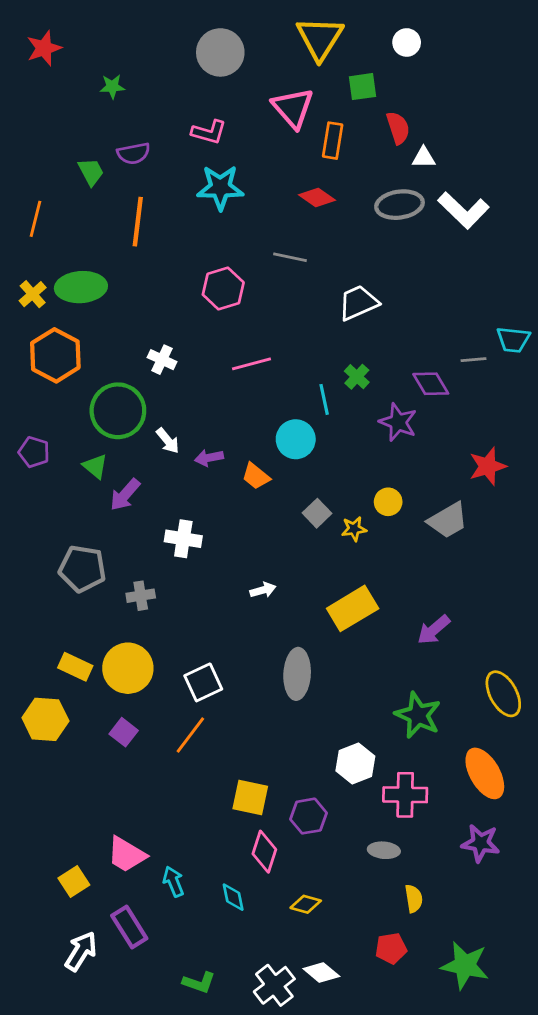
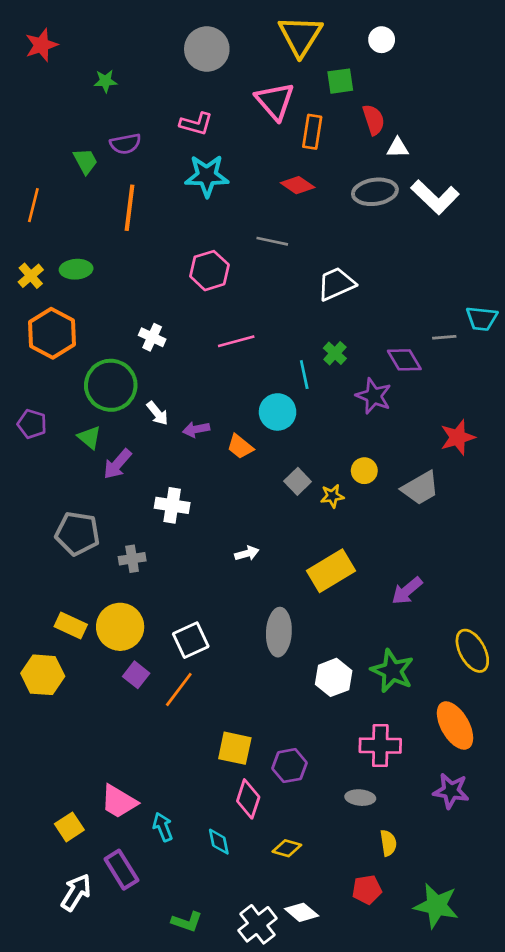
green ellipse: (81, 287) -> (76, 269), size x0.7
purple square: (124, 732) -> (136, 675), moved
white hexagon: (355, 763) -> (334, 677), moved

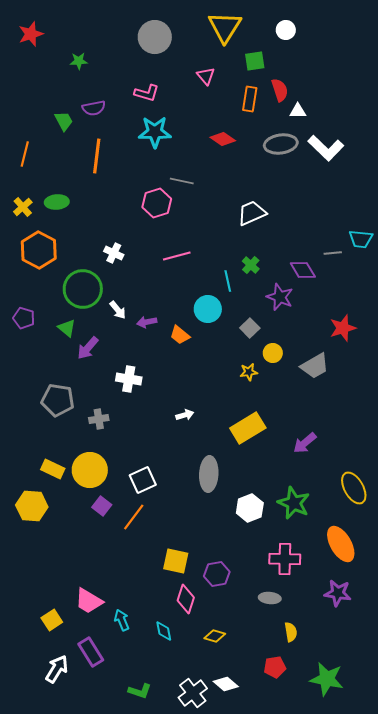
pink triangle: (275, 101) -> (206, 76), size x0.6
orange rectangle: (312, 132) -> (250, 99), moved
gray line: (272, 241) -> (182, 181), moved
gray square: (298, 481) -> (250, 328), moved

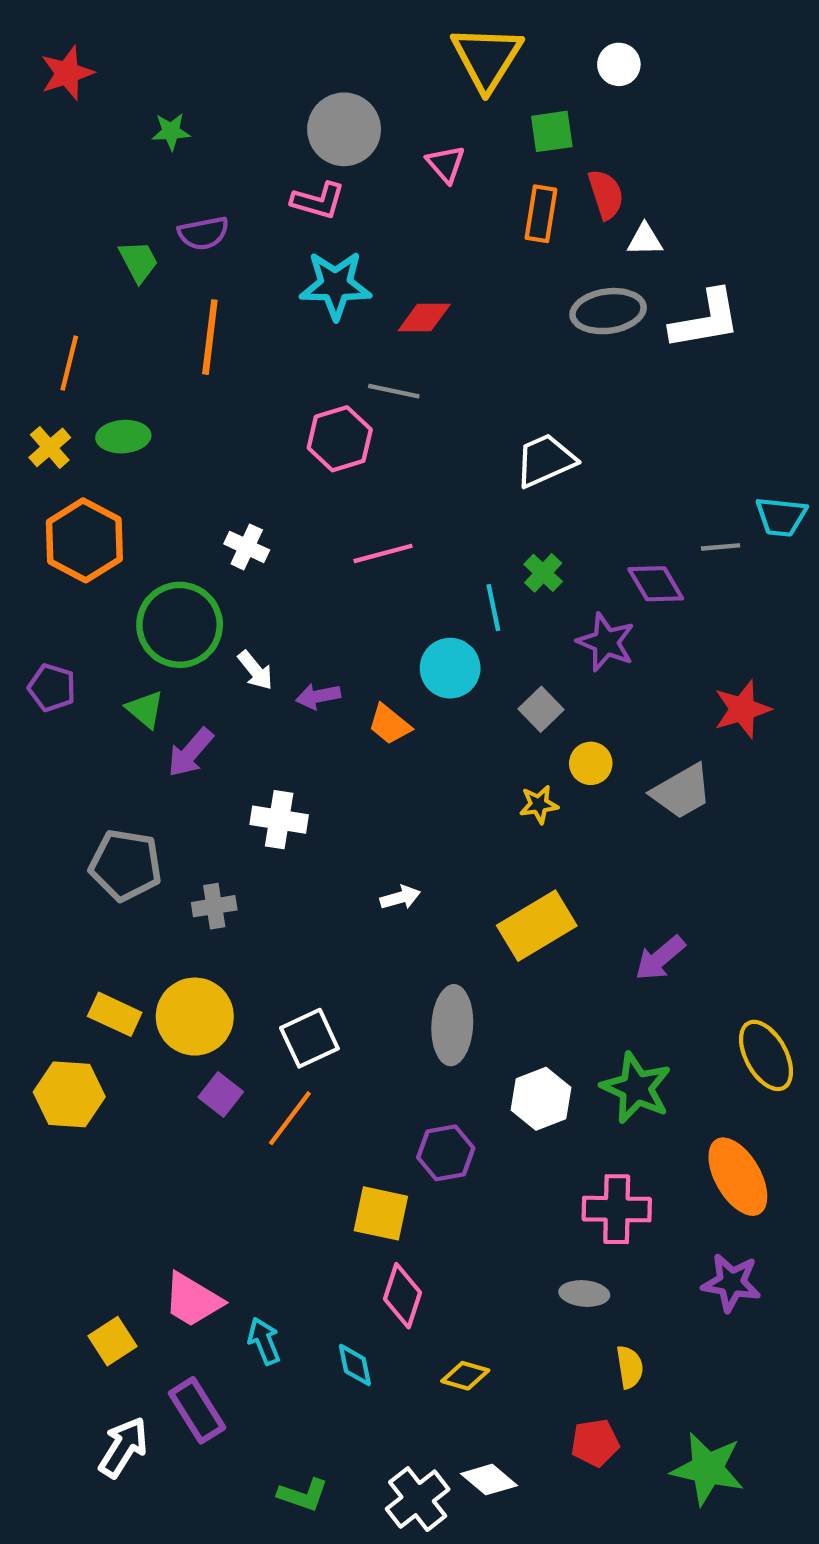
gray circle: (155, 37) -> (344, 129), moved
red diamond: (223, 139) -> (424, 318), moved, turned -35
white L-shape: (326, 148) -> (705, 320), turned -54
orange line: (25, 154) -> (69, 363), moved
purple hexagon: (217, 574) -> (446, 1153), moved

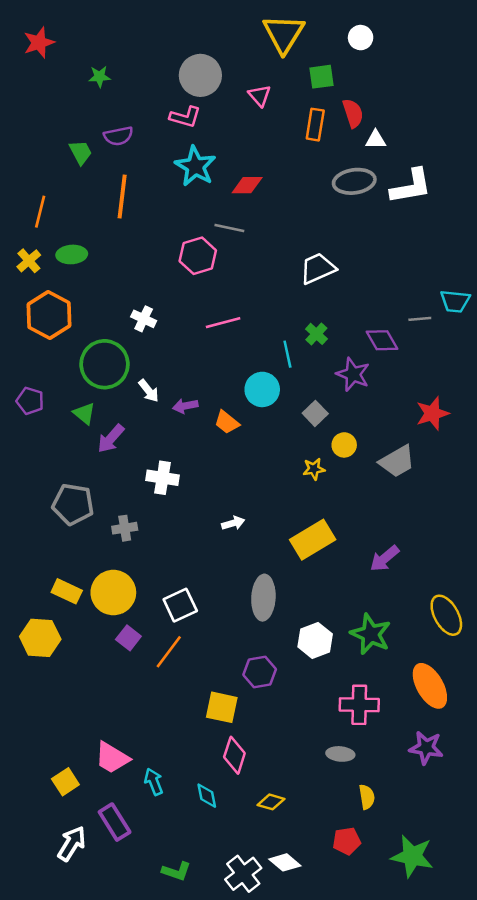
cyan star: (335, 285) -> (195, 166), turned 30

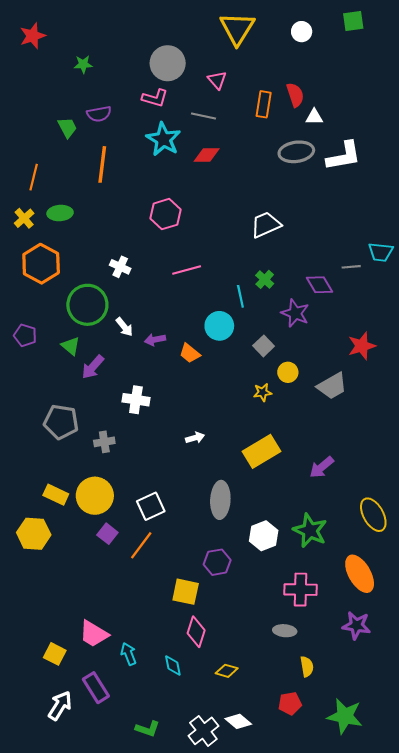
green square: (321, 77) -> (353, 21), moved
gray line: (229, 228) -> (203, 116), moved
yellow square: (65, 782) -> (55, 654), turned -30

